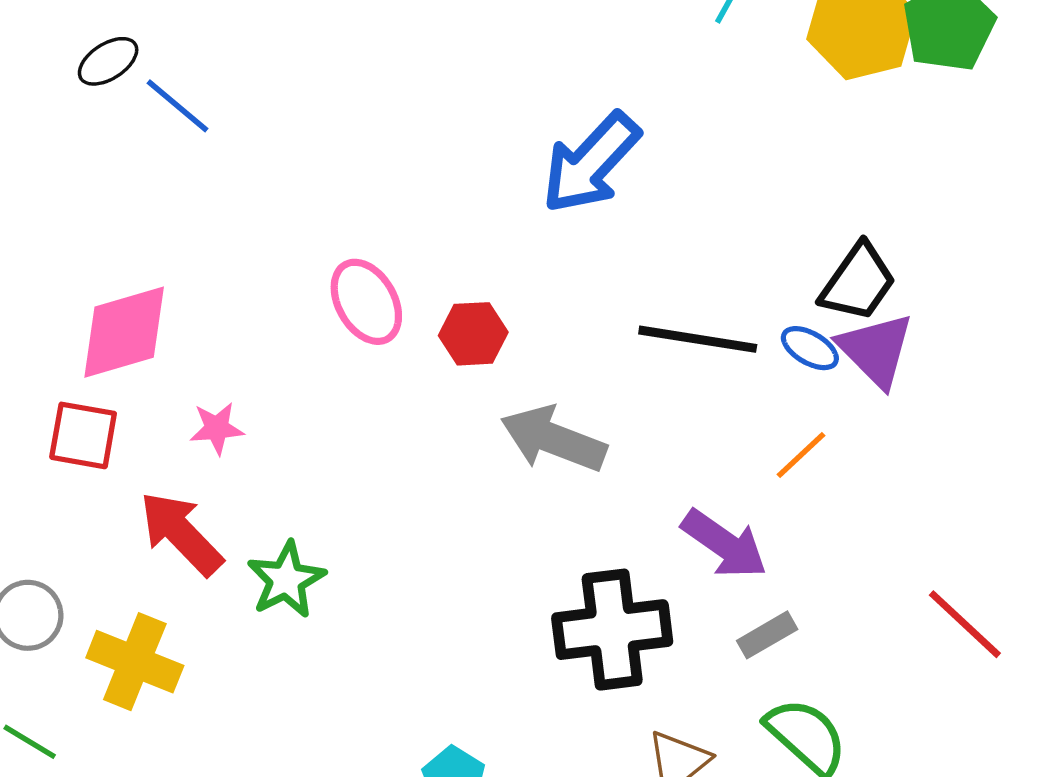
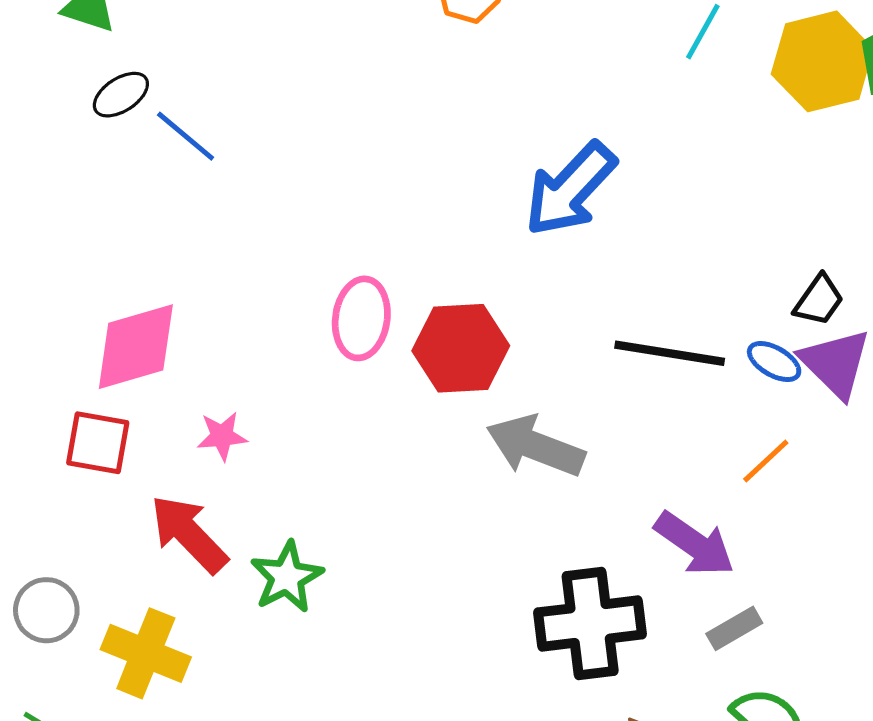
black trapezoid: (858, 282) -> (819, 300), size x0.7
pink ellipse: (366, 302) -> (361, 318), turned 38
red hexagon: (473, 334) -> (461, 348), size x1.5

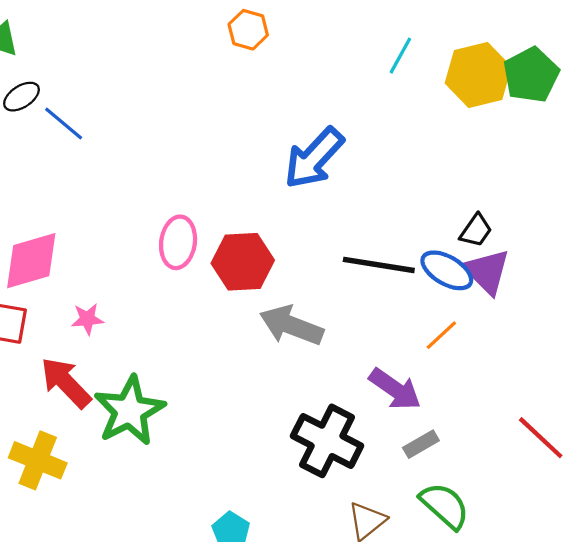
blue ellipse: (774, 362) -> (447, 270), size x1.5
green star: (287, 577) -> (129, 411), size x1.5
black cross: (590, 623) -> (327, 441), turned 34

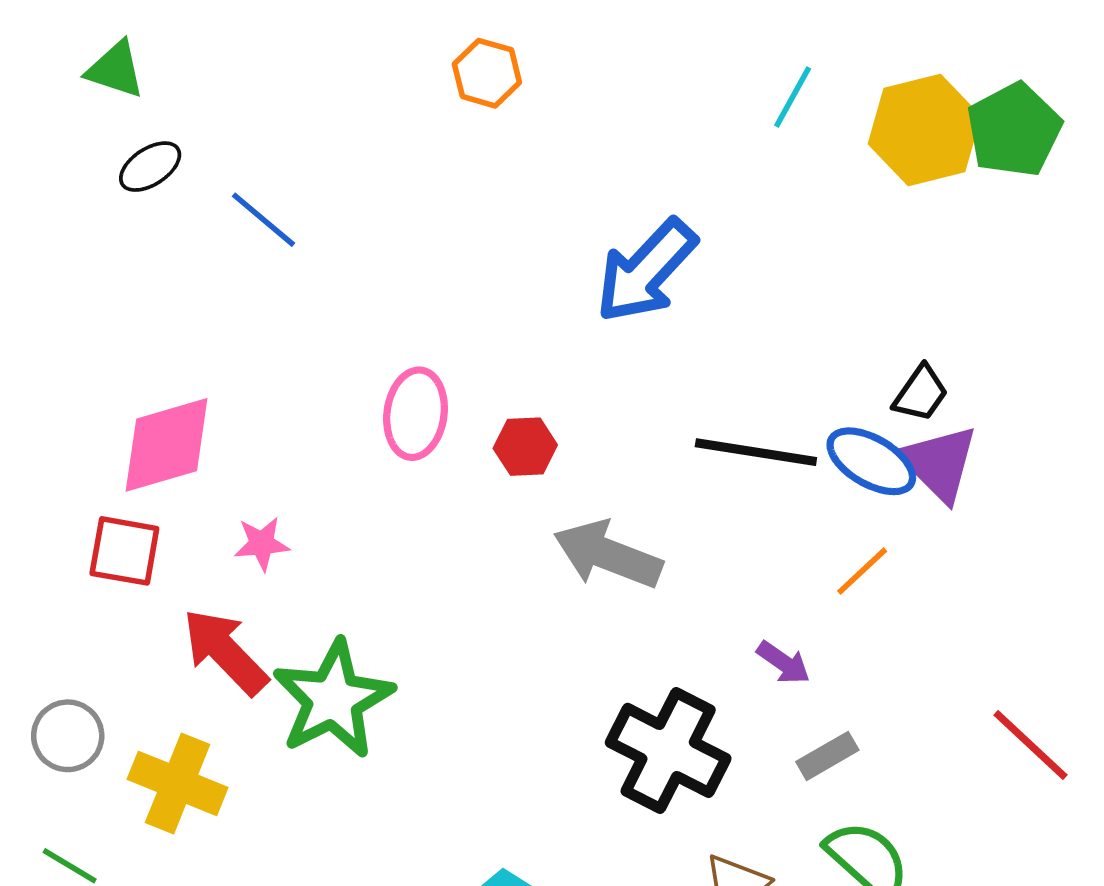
orange hexagon: (248, 30) -> (487, 73), moved
blue line: (64, 124) -> (264, 220), moved
red hexagon: (243, 262) -> (525, 447), size x0.6
purple arrow: (395, 389) -> (783, 663), size x0.6

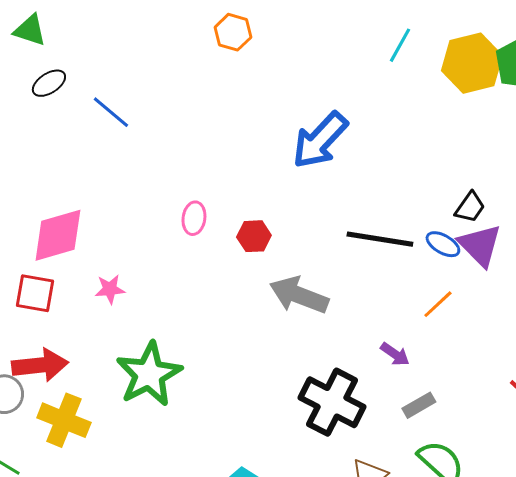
pink ellipse: (416, 414) -> (194, 218), size x0.7
blue ellipse: (871, 461) -> (443, 244), size x0.7
red arrow: (225, 652) -> (40, 365), moved, turned 128

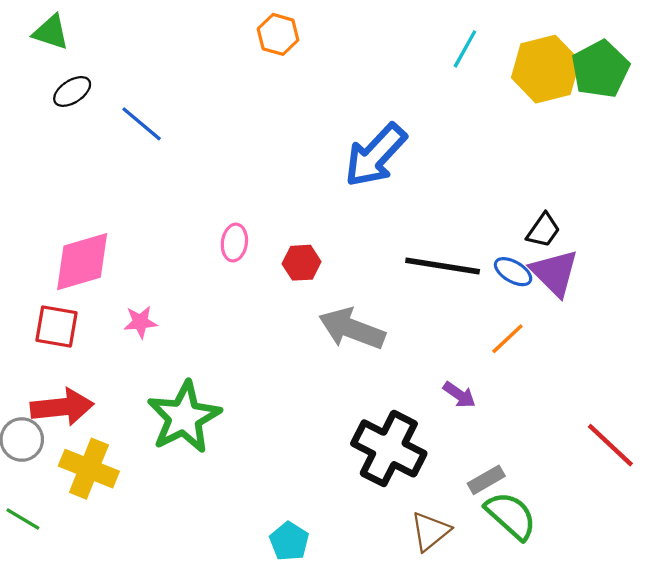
gray rectangle: (419, 405) -> (486, 480), moved

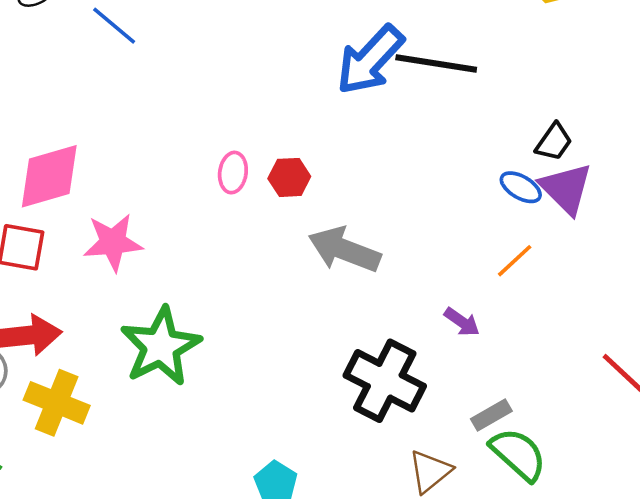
pink ellipse: (234, 243) -> (233, 173), moved
black line: (443, 266) -> (436, 64), moved
pink star: (140, 322) -> (113, 242), size x1.6

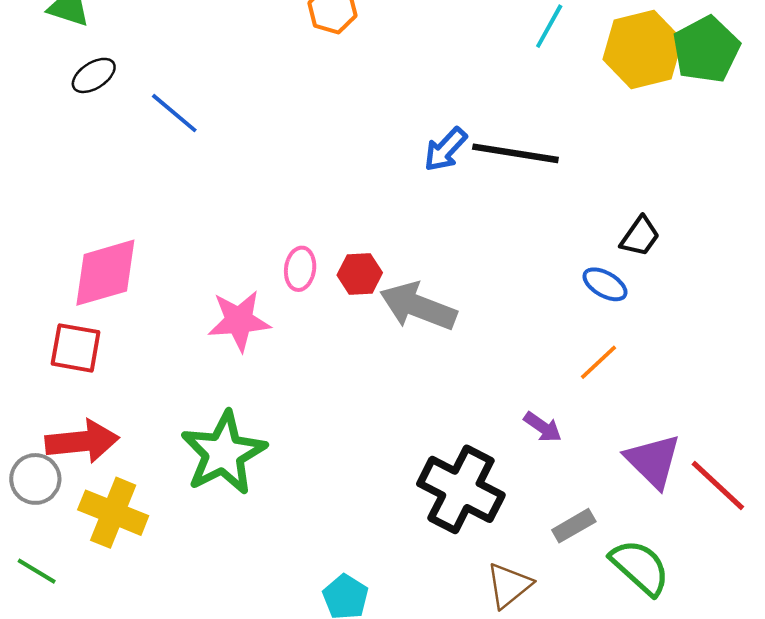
blue arrow: (370, 60) -> (445, 149), size x0.6
purple triangle: (566, 188) -> (653, 461), moved
pink star: (113, 242) -> (239, 321), moved
gray arrow: (344, 250) -> (418, 306), moved
green semicircle: (518, 454) -> (640, 567), moved

